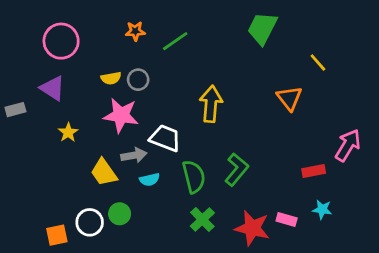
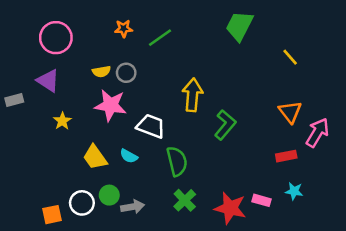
orange triangle: (289, 98) -> (290, 112), moved
gray arrow: (134, 155) -> (133, 207), moved
green L-shape: (237, 170) -> (225, 125), moved
cyan semicircle: (150, 180) -> (129, 156), moved, turned 42

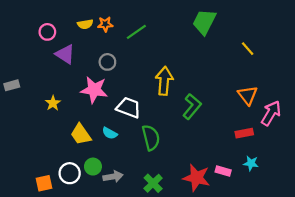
pink circle: (56, 38) -> (47, 32), size x0.6
yellow semicircle: (101, 71) -> (85, 24), moved
purple triangle: (48, 81) -> (65, 54), moved
green cross: (185, 200) -> (153, 183), moved

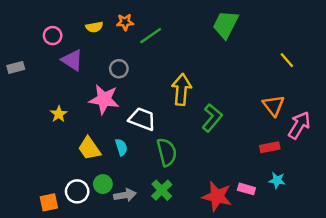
orange star: (105, 24) -> (125, 22), moved
yellow line: (248, 49) -> (287, 60), moved
gray rectangle: (12, 85) -> (16, 67), moved
cyan semicircle: (110, 133) -> (121, 147), turned -136
green cross: (153, 183) -> (162, 190), moved

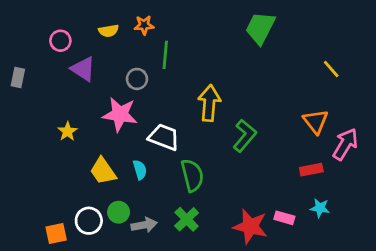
green line: (151, 36) -> (165, 55), moved, turned -50
gray rectangle: (16, 67) -> (18, 78), turned -63

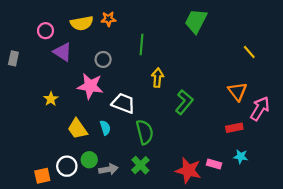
yellow semicircle: (109, 31) -> (82, 23), size x1.5
green line: (165, 55) -> (142, 45), moved
yellow arrow: (209, 103) -> (158, 78), size x0.7

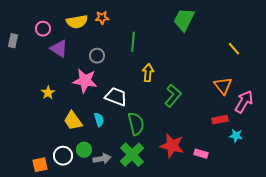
gray rectangle: (13, 58) -> (13, 41), moved
cyan star: (241, 157) -> (236, 136), moved
green cross: (140, 165) -> (132, 155), size x1.4
red star: (188, 170) -> (172, 146), moved

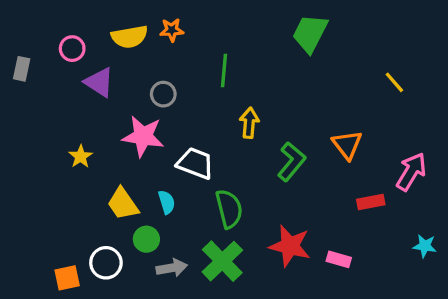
orange triangle: (223, 86) -> (347, 145), moved
cyan star: (236, 136) -> (425, 246), moved
green circle: (84, 150) -> (146, 239), moved

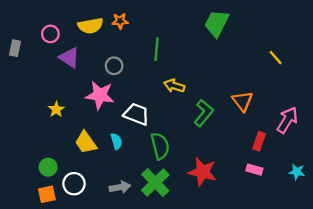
yellow arrow: (249, 123) -> (174, 86), turned -78
red rectangle: (371, 202) -> (259, 141), turned -60
green circle: (146, 239) -> (48, 167), moved
pink rectangle: (339, 259) -> (254, 170), moved

